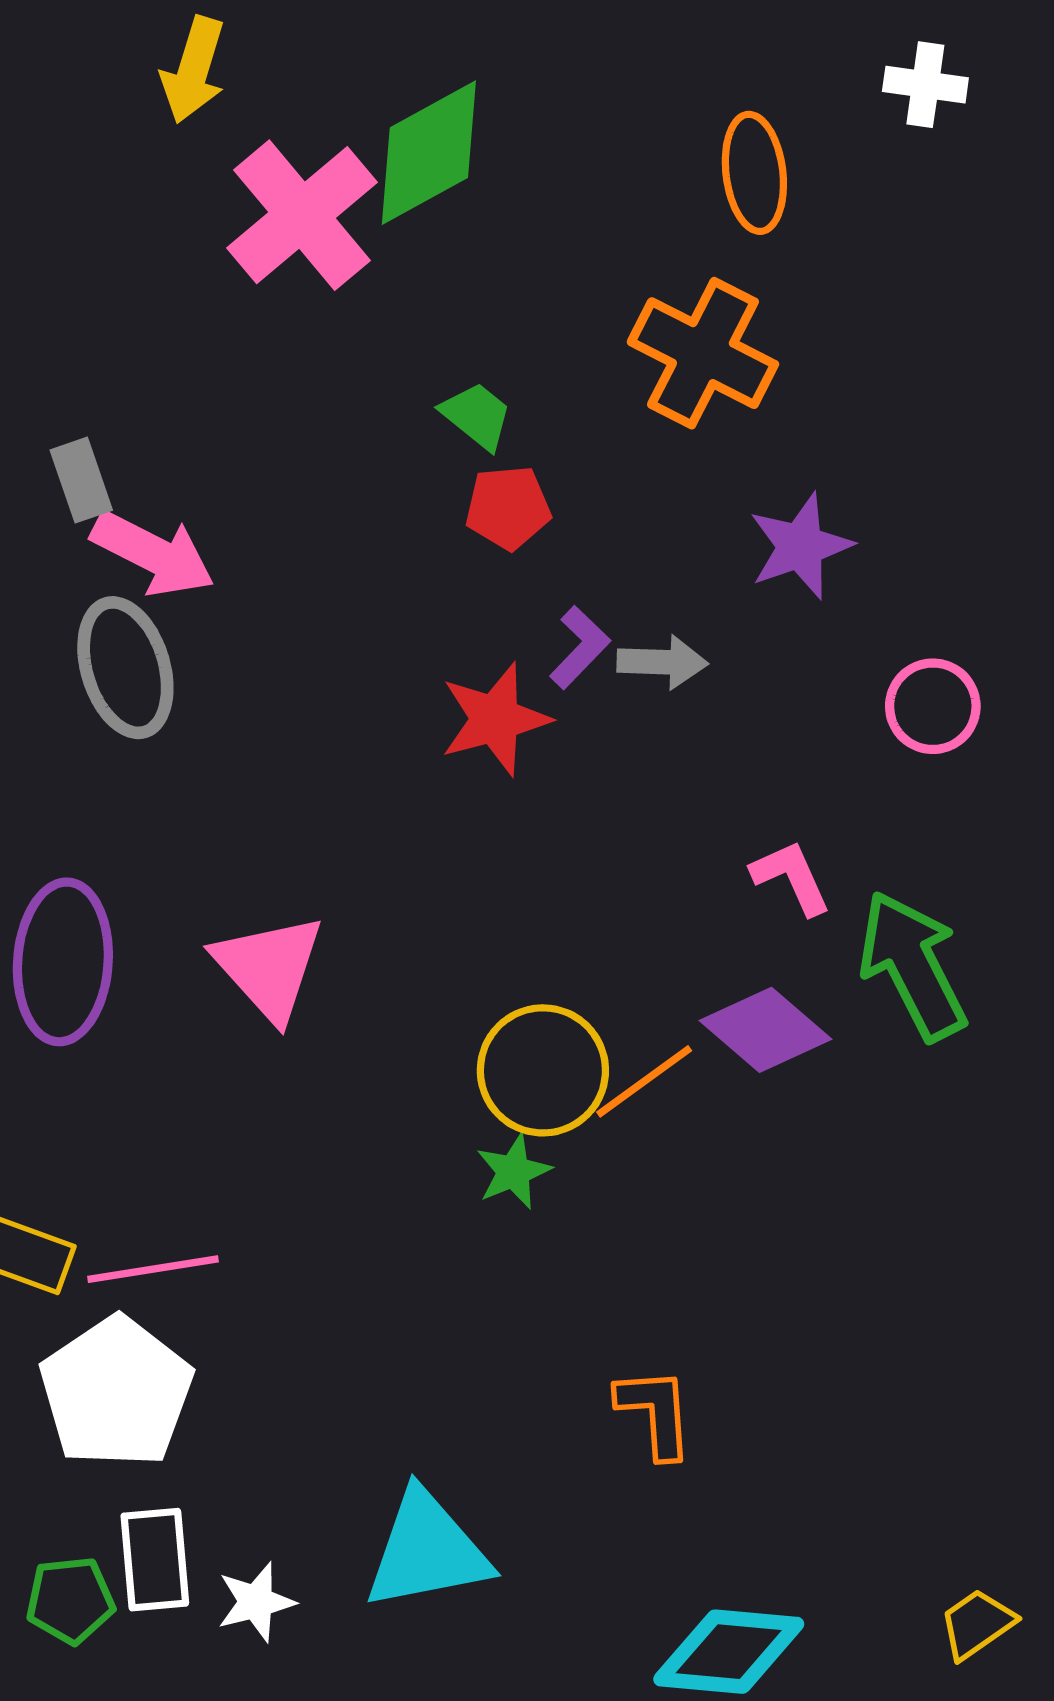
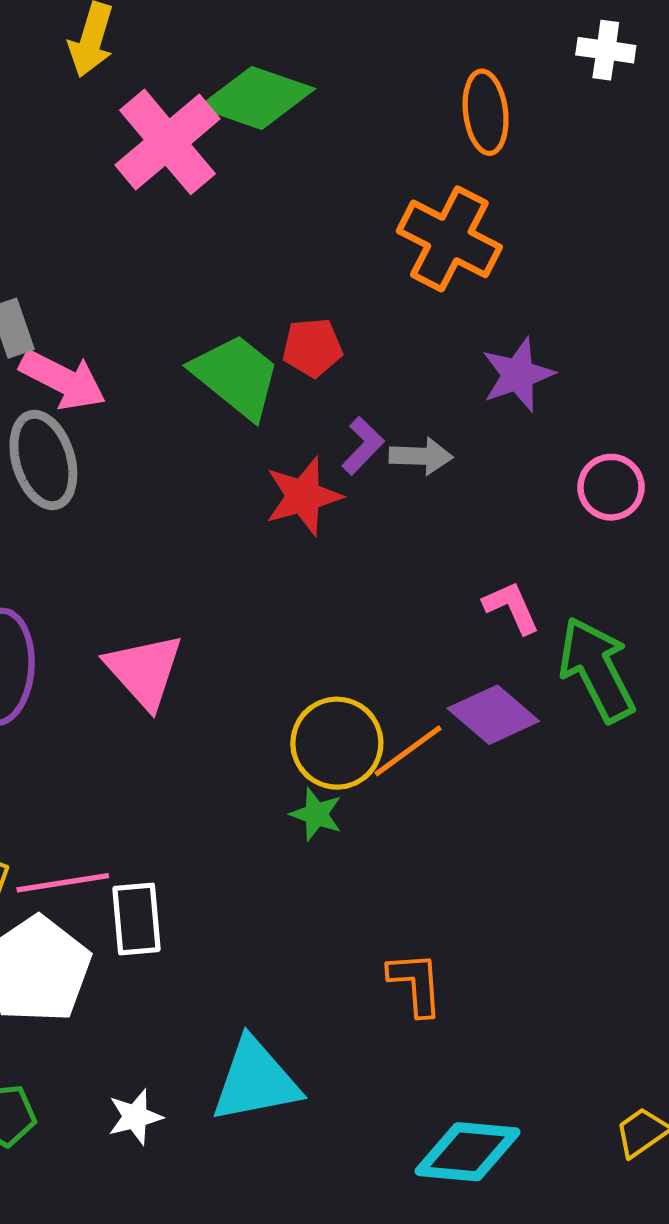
green diamond: (429, 153) -> (257, 98), turned 48
green trapezoid: (477, 416) -> (236, 376), moved, size x1.8
green star: (513, 1172) -> (316, 814), turned -30
white rectangle: (155, 1560) -> (136, 919), moved

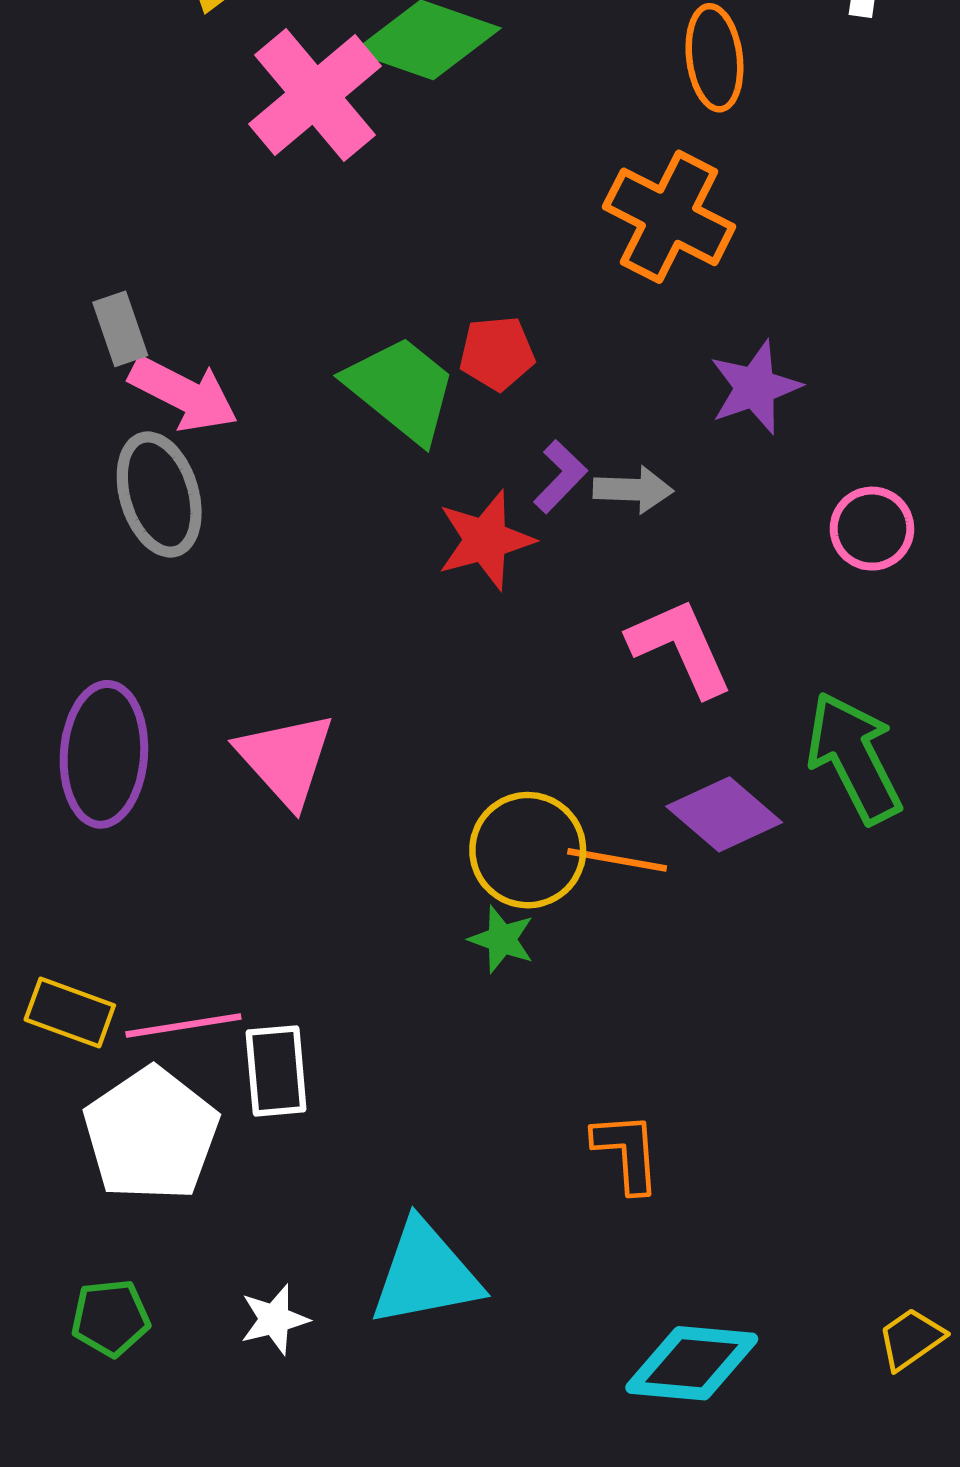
pink L-shape: (511, 607) -> (680, 647), moved, size x1.5
orange line: (408, 751) -> (617, 860), turned 46

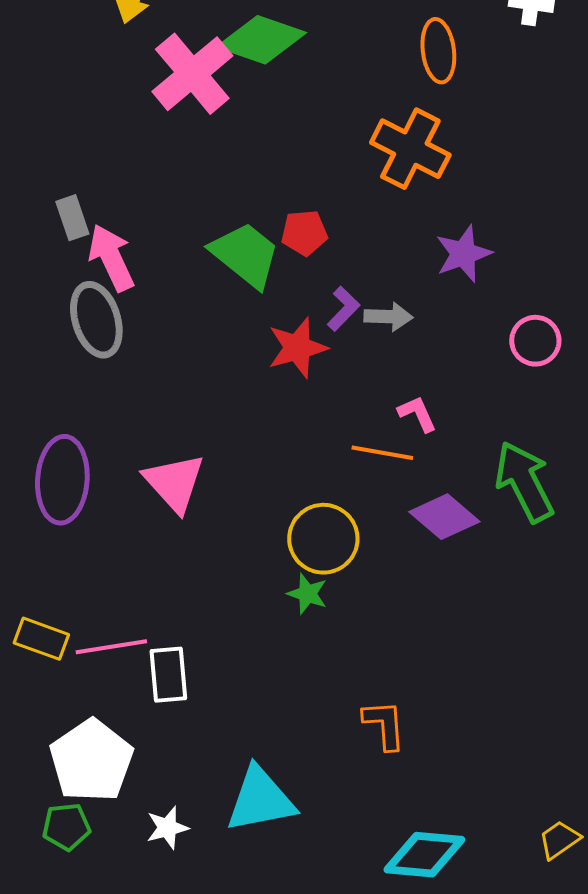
pink arrow: (183, 394) -> (111, 258), turned -142
pink L-shape: (680, 647) -> (417, 414), size x0.6
orange line: (617, 860) -> (382, 453), moved
white pentagon: (151, 1134) -> (91, 761), moved

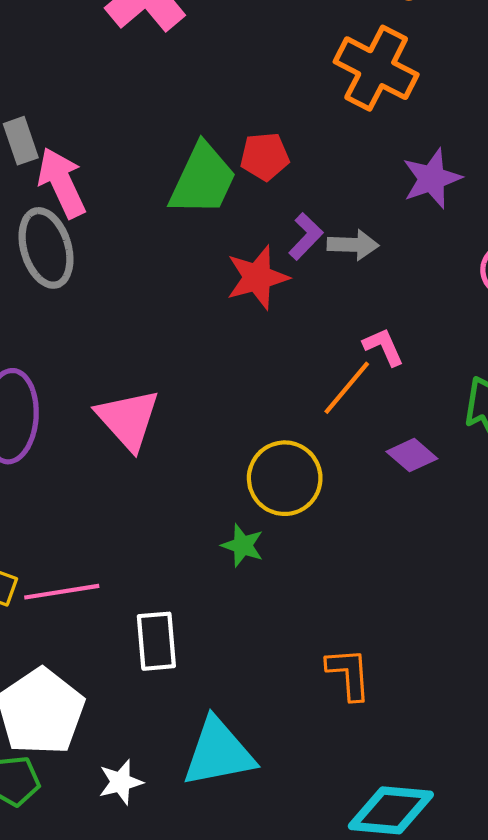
green trapezoid: (245, 255) -> (203, 180), turned 76
orange line: (382, 453) -> (347, 388), turned -60
purple diamond: (444, 517) -> (412, 455), size x0.7
green star: (307, 594) -> (243, 545), moved
white rectangle: (168, 675) -> (156, 641), moved

